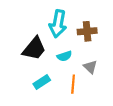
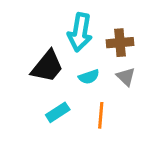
gray triangle: (90, 67) -> (126, 77), moved

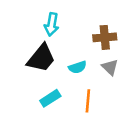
cyan arrow: (80, 32) -> (52, 24), moved, size x0.7

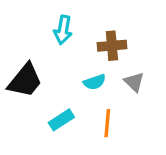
brown cross: (105, 37) -> (112, 46), moved
black trapezoid: (41, 58) -> (25, 80), moved

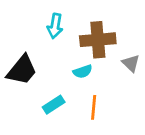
brown cross: (112, 46) -> (98, 40), size x1.4
gray triangle: (134, 82) -> (131, 63), moved

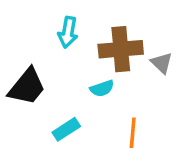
gray triangle: (131, 63) -> (162, 63), moved
orange line: (94, 107) -> (133, 133), moved

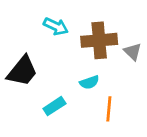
cyan arrow: (68, 32) -> (56, 26), turned -75
cyan semicircle: (102, 88) -> (89, 82), moved

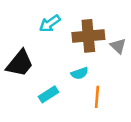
cyan arrow: (56, 26) -> (50, 24), turned 120

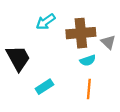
black trapezoid: (20, 63) -> (18, 58), turned -68
cyan semicircle: (80, 73) -> (88, 60), moved

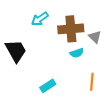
cyan rectangle: (44, 87) -> (48, 86), moved
orange line: (89, 89) -> (92, 82), moved

